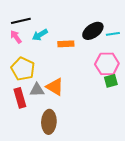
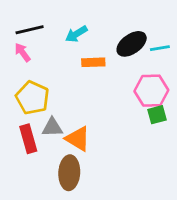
cyan arrow: (40, 35) -> (76, 34), moved
orange triangle: (55, 87) -> (78, 139), moved

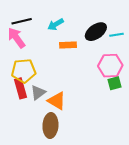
pink arrow: (23, 52) -> (16, 38), size x1.5
yellow pentagon: (32, 98) -> (24, 71), turned -30
gray triangle: (52, 127) -> (38, 92), turned -35
red rectangle: (28, 139) -> (21, 88), moved

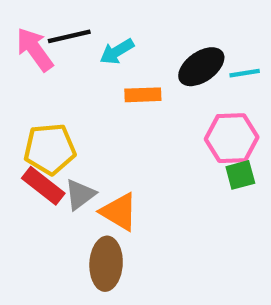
black line: (22, 21) -> (69, 36), moved
pink arrow: (16, 38) -> (35, 49), moved
red rectangle: (21, 88) -> (43, 186), turned -36

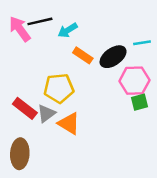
black ellipse: (201, 67) -> (113, 57), moved
orange rectangle: (143, 95) -> (83, 55), turned 36
yellow pentagon: (50, 149) -> (59, 88), moved
brown ellipse: (106, 264) -> (20, 154), moved

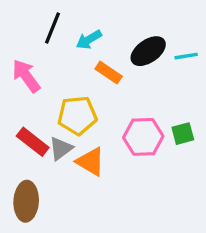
black line: (40, 21) -> (53, 28), turned -55
pink arrow: (20, 29) -> (26, 76), moved
black ellipse: (113, 57) -> (148, 51), moved
pink hexagon: (134, 81) -> (143, 137), moved

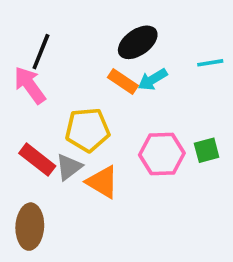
black line: (53, 28) -> (41, 52), moved
cyan arrow: (89, 40) -> (153, 80), moved
black ellipse: (148, 51) -> (138, 42), moved

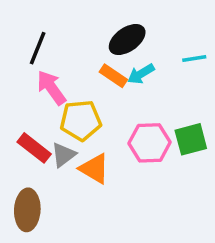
pink arrow: (30, 85) -> (51, 88), moved
green square: (207, 150) -> (191, 139), size x1.4

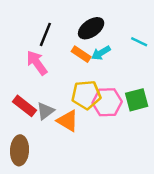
black line: (38, 48) -> (45, 34), moved
cyan line: (194, 58) -> (139, 42), turned 35
yellow pentagon: (81, 120) -> (86, 95), moved

